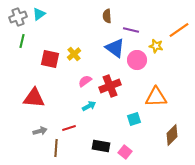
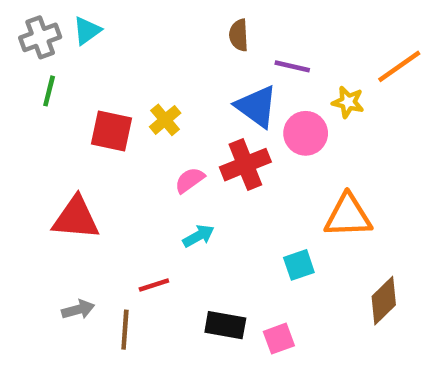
red cross: (110, 86) -> (245, 165), moved
gray arrow: (40, 131) -> (78, 310), moved
pink square: (125, 152) -> (279, 339), turned 32

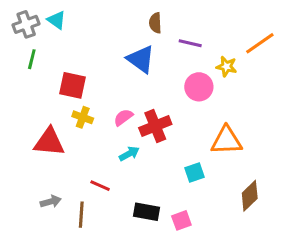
cyan triangle: (87, 31) -> (57, 20), turned -48
blue triangle: (257, 107) -> (141, 59), moved
yellow cross: (165, 120) -> (83, 117), moved, turned -30
red cross: (245, 165) -> (155, 126), moved
red line: (154, 285) -> (100, 186), turned 42

